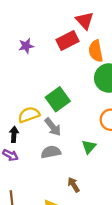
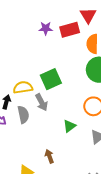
purple star: (26, 46) -> (46, 28), moved
gray semicircle: (51, 152) -> (23, 115), moved, turned 78

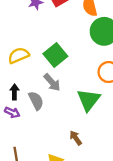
yellow semicircle: (23, 87) -> (19, 55), moved
green triangle: (69, 126) -> (89, 100), size x1.6

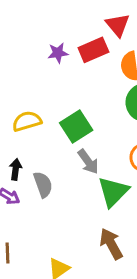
gray arrow: (52, 82) -> (88, 162), moved
brown arrow: (76, 138) -> (111, 244), moved, size x1.5

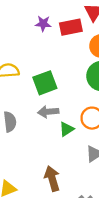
gray arrow: (88, 162) -> (48, 112), turned 108
green triangle: (113, 192) -> (66, 129), moved, size x0.6

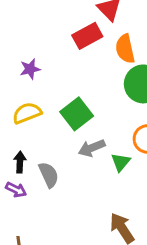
purple star: (43, 24) -> (30, 69), moved

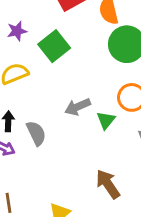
green square: (77, 114) -> (54, 46), moved

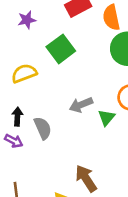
purple star: (17, 31) -> (27, 20), moved
brown arrow: (108, 184) -> (86, 178), moved

